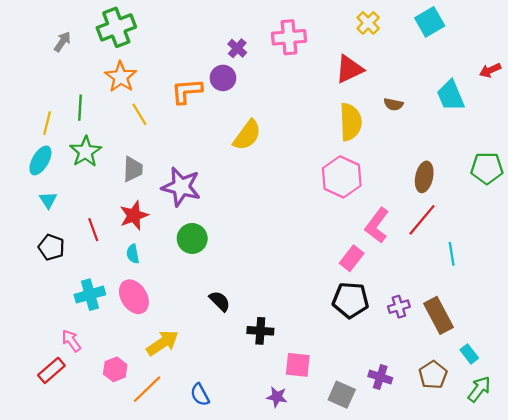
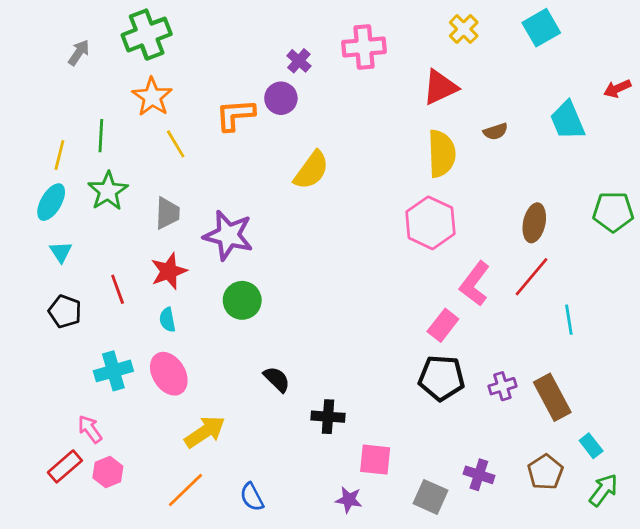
brown semicircle: (393, 104) -> (496, 131), turned -30
pink hexagon: (115, 369) -> (108, 472), moved

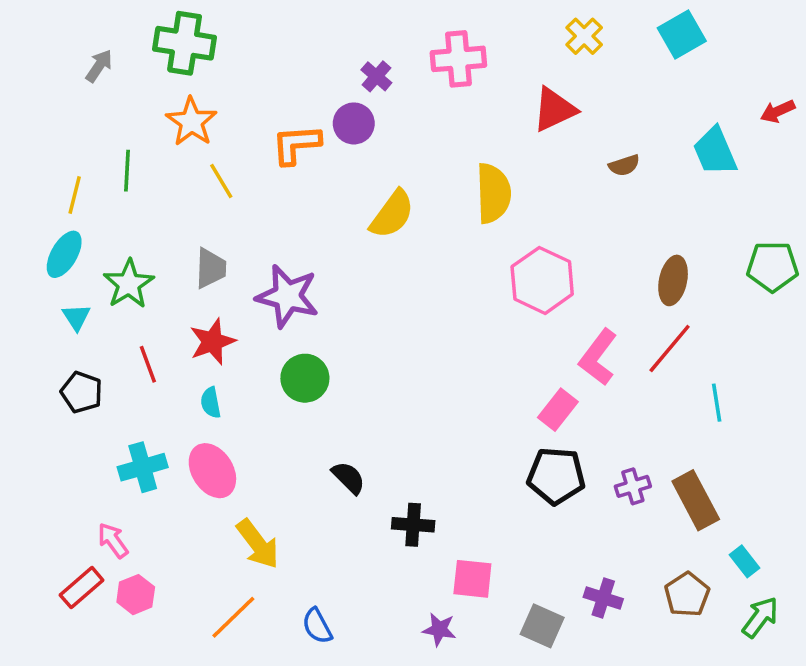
green cross: (147, 35) -> (185, 43), turned 30
yellow semicircle: (442, 154) -> (493, 193), moved
green star: (108, 191) -> (129, 284), moved
yellow arrow: (205, 432) -> (258, 544), turned 87

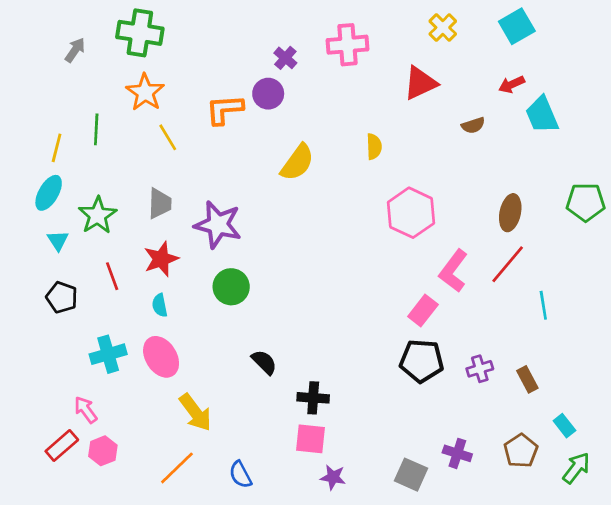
red arrow: (778, 111) -> (512, 84), moved
yellow semicircle: (493, 193) -> (374, 147), size x0.6
brown rectangle: (696, 500) -> (527, 379), size x0.6
pink square: (472, 579) -> (310, 439), moved

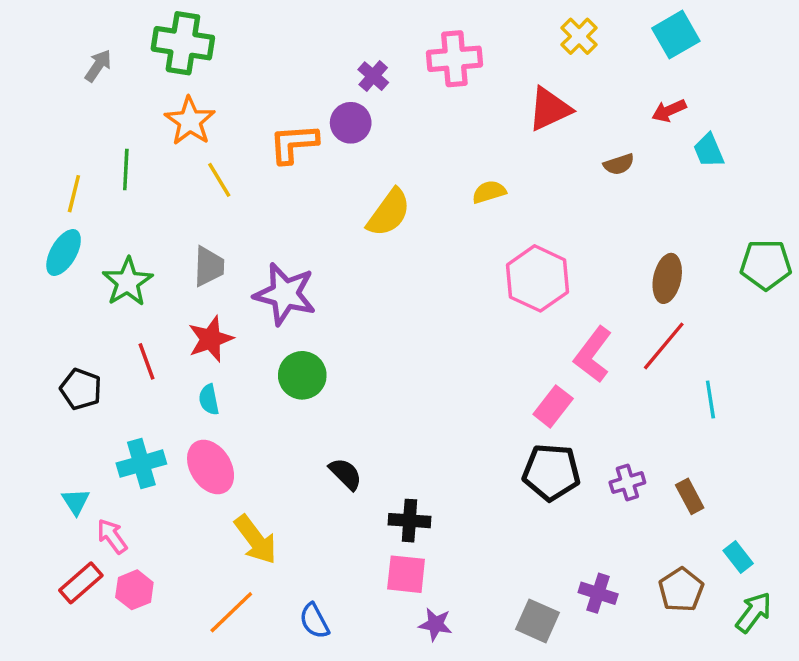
cyan trapezoid: (542, 115) -> (709, 150), size x0.7
yellow semicircle: (374, 147) -> (489, 192), turned -105
cyan triangle: (58, 240) -> (76, 502), moved

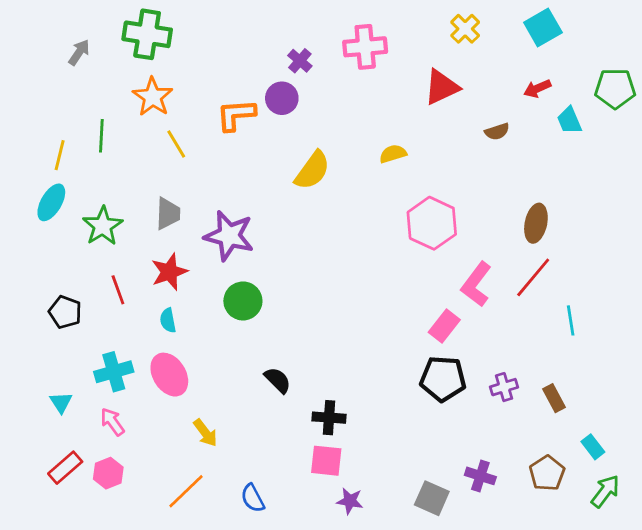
green pentagon: (766, 265) -> (615, 88), moved
pink arrow: (112, 536) -> (112, 422), moved
yellow arrow: (256, 540) -> (205, 433), size x0.7

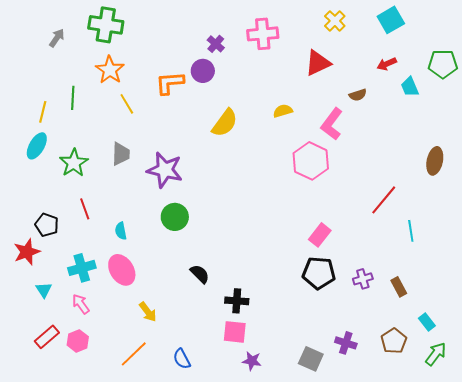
brown ellipse: (536, 223) -> (435, 161), moved
red star: (169, 272) -> (27, 252), moved
pink L-shape: (476, 284) -> (332, 124), moved

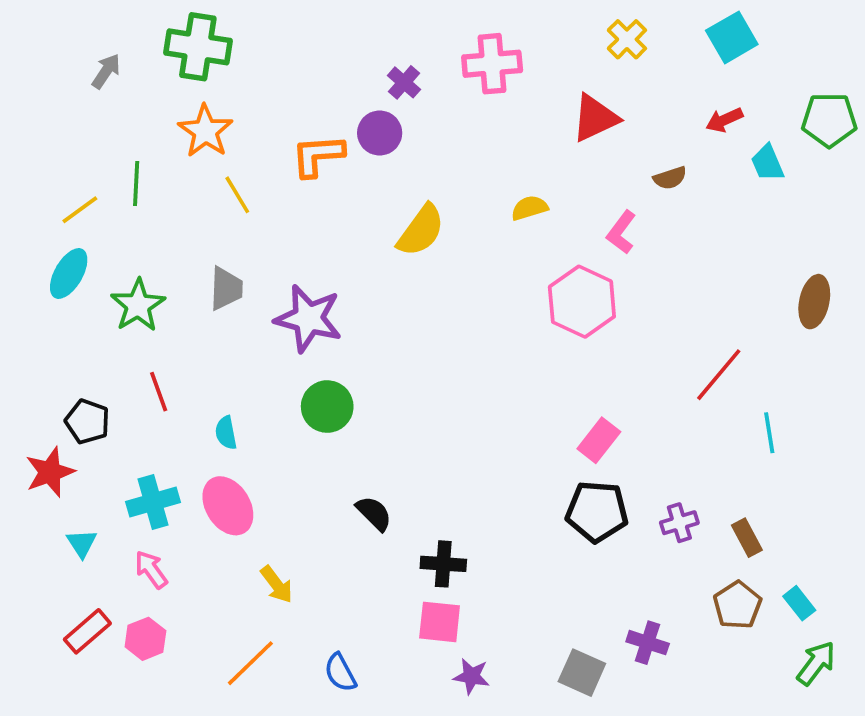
yellow line: (43, 112) -> (80, 210), turned 40
pink L-shape: (332, 124) -> (621, 232), size x0.7
brown pentagon: (394, 341) -> (737, 605), moved

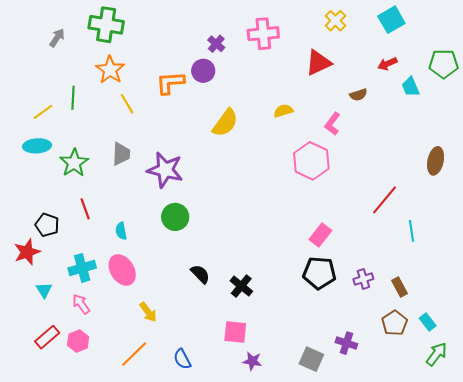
cyan ellipse: (69, 274) -> (37, 146), turned 56
black cross: (443, 564) -> (241, 286), moved, turned 35

